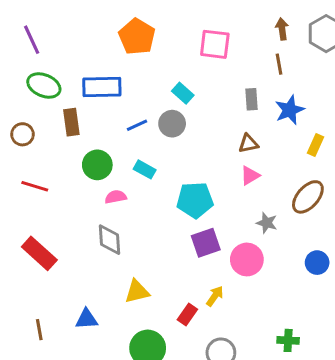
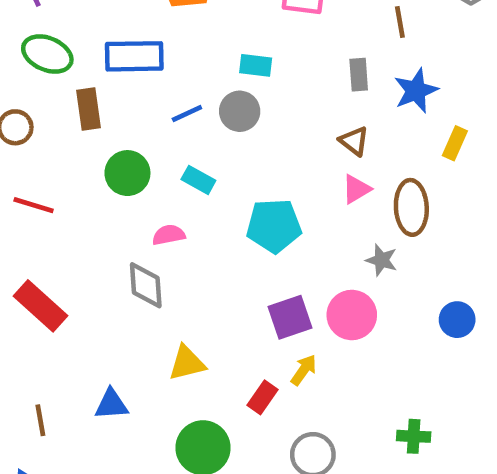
cyan rectangle: (183, 93) -> (256, 65), turned -35
brown triangle: (248, 143) -> (354, 141), turned 50
pink semicircle: (116, 197) -> (169, 235), moved
brown ellipse: (308, 197) -> (411, 207), moved, turned -44
purple square: (206, 243) -> (290, 317), moved

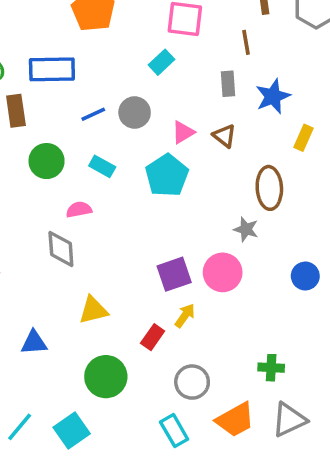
brown line: (400, 22) -> (246, 42), moved
cyan rectangle: (256, 65) -> (162, 62), moved, turned -50
pink triangle: (356, 189) -> (183, 132), moved
cyan pentagon: (274, 226) -> (167, 175), moved, turned -30

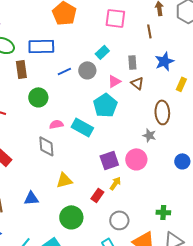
cyan rectangle: (162, 62) -> (102, 52), moved
gray rectangle: (228, 84) -> (132, 62), moved
cyan rectangle: (102, 166) -> (82, 127), moved, size x1.5

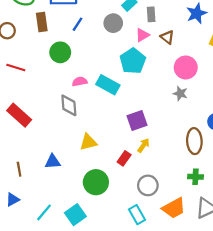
gray rectangle: (132, 62) -> (151, 14), moved
blue line: (64, 71) -> (78, 24), moved, turned -32
brown ellipse: (162, 112) -> (194, 141), moved
pink circle: (136, 159) -> (186, 67), moved

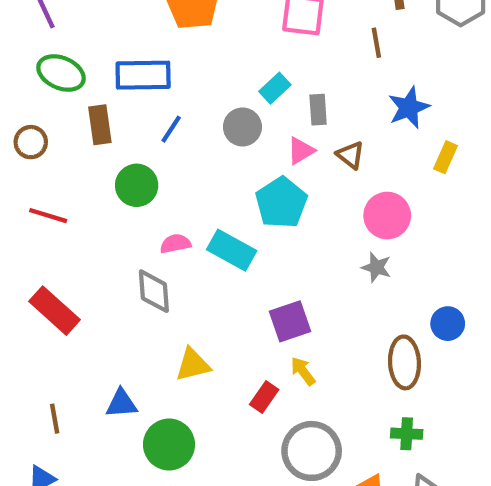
yellow arrow: (144, 145) -> (303, 371), turned -72
green circle: (96, 182) -> (169, 445), moved
gray circle: (148, 185) -> (312, 451), size x1.4

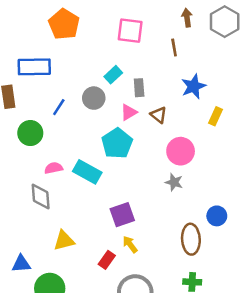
blue line: (171, 129) -> (59, 107), moved

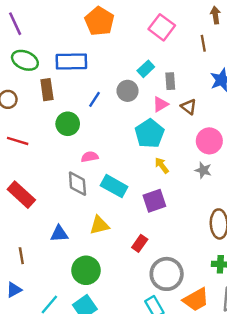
pink square: (130, 31) -> (162, 27), turned 30
cyan rectangle: (87, 172) -> (114, 186), moved
yellow arrow: (130, 244) -> (162, 165), moved
blue triangle: (21, 264) -> (59, 234), moved

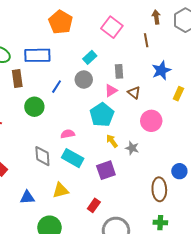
cyan rectangle: (146, 69) -> (90, 57), moved
pink semicircle: (90, 157) -> (68, 134), moved
gray star: (203, 170) -> (132, 148), moved

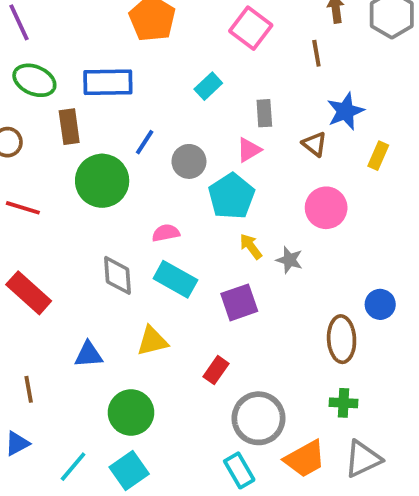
gray circle: (84, 80) -> (189, 161), moved
brown triangle: (134, 93) -> (315, 144), moved
green circle: (34, 107) -> (102, 181), size x1.4

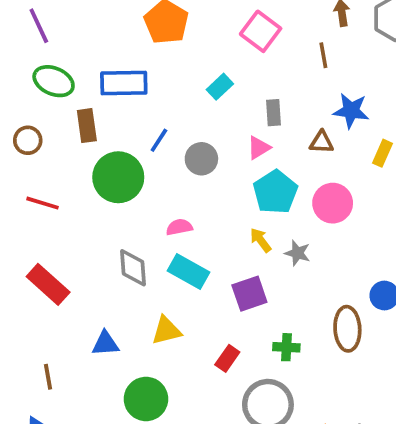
blue star: (345, 111) -> (351, 111), turned 30
brown triangle: (315, 144) -> (322, 142), turned -35
cyan pentagon: (231, 196) -> (275, 192), moved
green cross: (343, 403) -> (286, 347), moved

